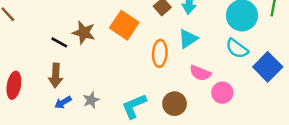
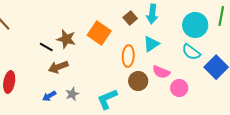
brown arrow: (56, 75) -> (58, 67), moved, turned 66
brown circle: (175, 104) -> (138, 81), moved

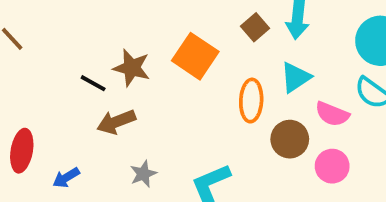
pink semicircle: (161, 72) -> (332, 114), moved
brown circle: (138, 81) -> (290, 139), moved
pink circle: (179, 88) -> (332, 166), moved
blue arrow: (49, 96) -> (66, 178), moved

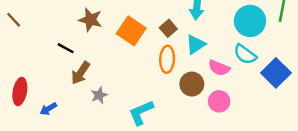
brown square: (255, 27) -> (168, 28), moved
brown star: (132, 68) -> (90, 20), moved
brown arrow: (116, 122) -> (80, 73), turned -35
gray star: (143, 174) -> (99, 95), moved

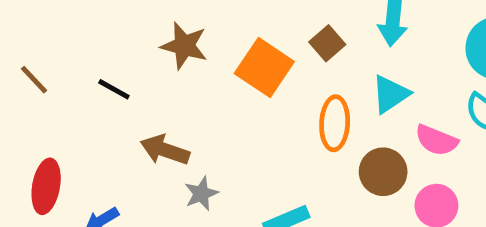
brown line: (14, 20) -> (34, 80), moved
brown square: (168, 28) -> (327, 43), moved
black line: (66, 48) -> (114, 89), moved
brown arrow: (80, 73) -> (165, 150), turned 75

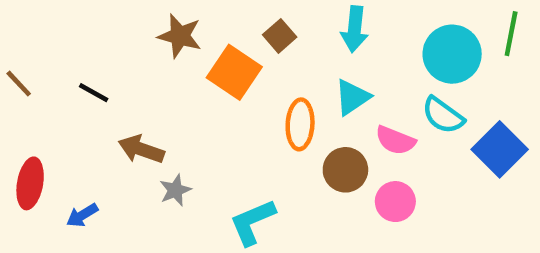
brown square: (327, 43) -> (280, 36), moved
brown star: (184, 46) -> (180, 36), moved

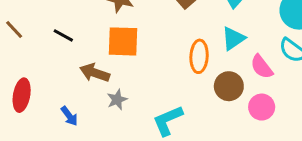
orange square: (234, 72) -> (123, 41), moved, turned -32
pink semicircle: (395, 140) -> (262, 67), turned 30
blue arrow: (82, 215) -> (69, 116), moved, turned -96

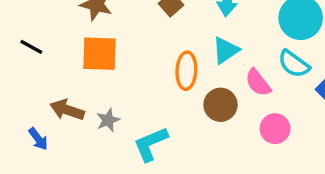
brown arrow: (95, 73) -> (67, 110), moved
gray star: (117, 100) -> (108, 120), moved
pink circle: (262, 107) -> (275, 129), moved

